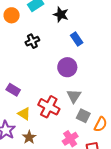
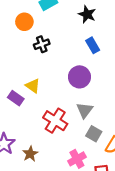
black star: (61, 14) -> (87, 14), moved
orange circle: (12, 15) -> (24, 22), moved
yellow triangle: (24, 114) -> (33, 86), moved

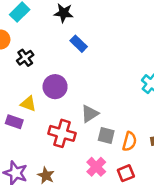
purple circle: (79, 77) -> (55, 87), moved
gray triangle: (85, 110) -> (90, 114), turned 36

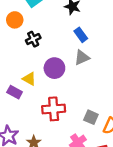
gray triangle: (90, 114) -> (82, 58), moved
red cross: (62, 133) -> (54, 109), turned -30

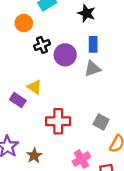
blue rectangle: (81, 35) -> (93, 44), turned 32
purple circle: (54, 68) -> (65, 55), moved
gray square: (91, 117) -> (101, 122), moved

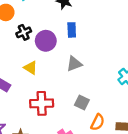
gray triangle: (93, 69) -> (74, 64), moved
yellow triangle: (34, 87) -> (30, 68), moved

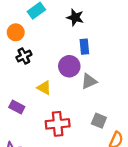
black cross: (24, 32) -> (24, 56), moved
purple circle: (46, 41) -> (69, 66), moved

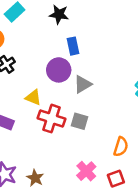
gray square: (99, 121) -> (79, 121), moved
red cross: (58, 124) -> (52, 119), moved, turned 30

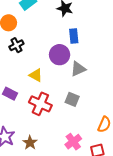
red cross: (52, 119) -> (40, 104), moved

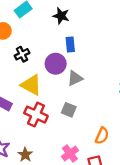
black cross: (16, 45) -> (22, 54), moved
yellow triangle: (36, 75) -> (31, 85), size x1.5

